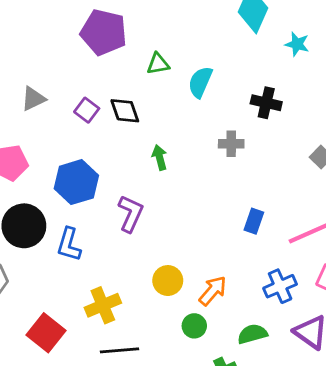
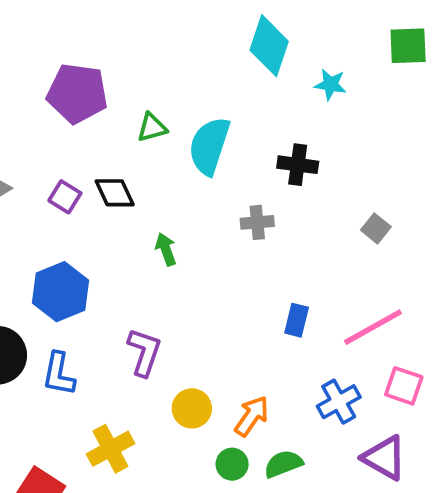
cyan semicircle: (200, 82) -> (209, 146), size x1.4
purple L-shape: (131, 214) -> (144, 352), moved
green semicircle: (252, 334) -> (283, 464), moved

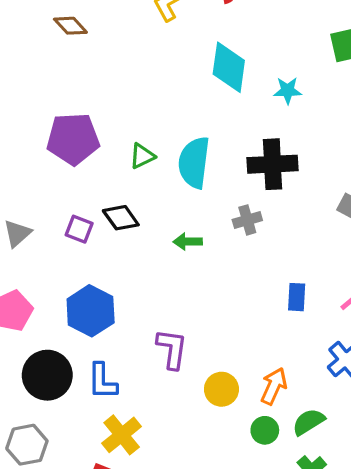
black cross: (298, 165) -> (273, 164), size x1.4
green arrow: (166, 249) -> (188, 242), moved, turned -60
yellow cross: (110, 449) -> (122, 435), moved

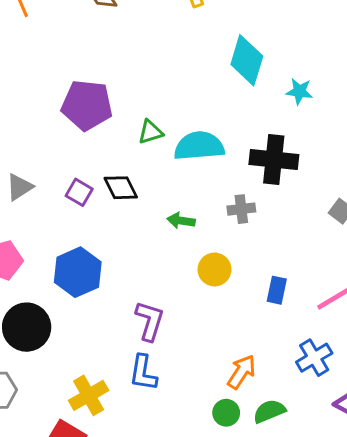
cyan semicircle: (194, 163) -> (199, 146), turned 69
blue L-shape: (102, 381) -> (143, 373), moved
yellow circle: (221, 389) -> (215, 269), moved

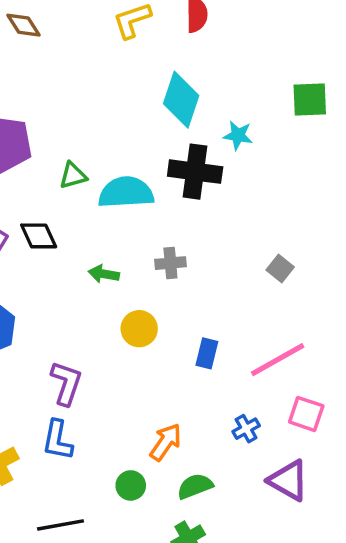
black cross: (274, 160) -> (195, 172), moved
blue cross: (314, 358) -> (246, 429), size x0.7
green circle: (226, 413) -> (131, 485), moved

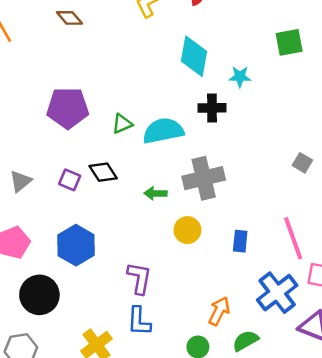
black cross: (195, 172) -> (212, 108), size x0.7
gray cross: (170, 263) -> (204, 178), size x1.8
gray square: (280, 268) -> (302, 163), moved
pink line: (278, 360) -> (293, 238), turned -72
blue cross: (246, 429) -> (277, 293), size x2.0

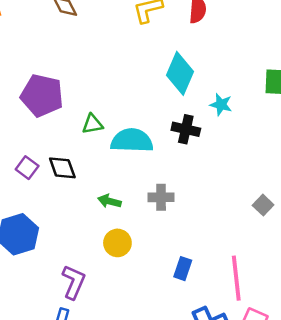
gray cross: (204, 178) -> (161, 197), size x0.6
yellow circle: (187, 230) -> (117, 243), moved

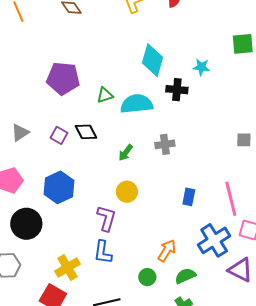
cyan diamond: (180, 73) -> (152, 60), moved
green arrow: (109, 201) -> (126, 153), turned -60
gray square: (263, 205) -> (244, 140), turned -35
yellow circle: (117, 243) -> (127, 192), moved

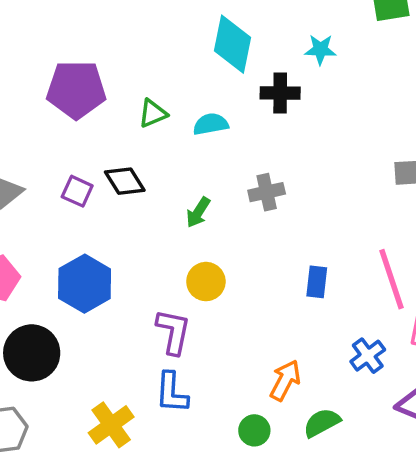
cyan semicircle: (137, 104) -> (211, 124), size x0.6
blue cross: (214, 240) -> (368, 356), size x0.6

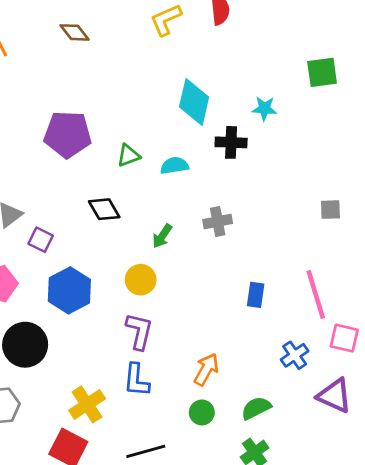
purple square: (77, 191) -> (41, 240), moved
yellow circle: (206, 282) -> (141, 280), moved
orange arrow: (285, 380) -> (206, 369), moved

